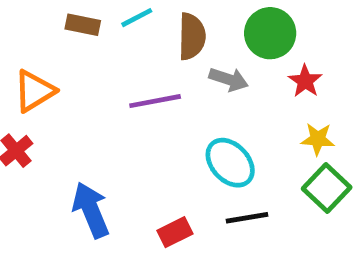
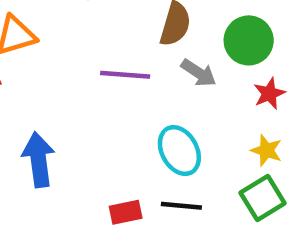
red rectangle: (175, 232) -> (126, 212), moved

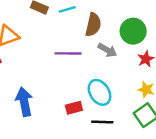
red rectangle: (126, 212) -> (74, 108), moved

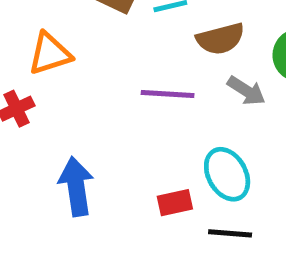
brown semicircle: (93, 25) -> (220, 39), turned 60

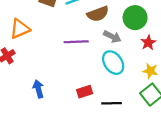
cyan ellipse: (227, 174) -> (113, 63), moved
blue arrow: (76, 186) -> (38, 89), size x0.7

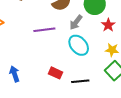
gray arrow: (112, 37) -> (76, 22), turned 105
red rectangle: (85, 92) -> (56, 73), turned 48

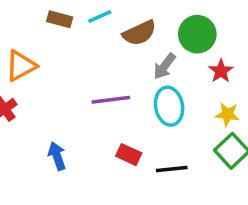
purple line: (44, 30) -> (111, 100), moved
cyan ellipse: (79, 45) -> (169, 106), turned 30

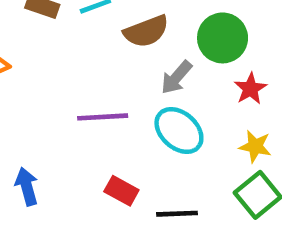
cyan ellipse: (169, 106) -> (179, 130), turned -42

